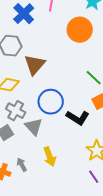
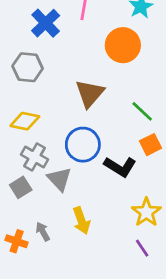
brown triangle: (35, 65) -> (90, 93), moved

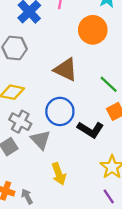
brown triangle: (90, 93) -> (66, 70), turned -45
gray arrow: (43, 232) -> (27, 196), moved

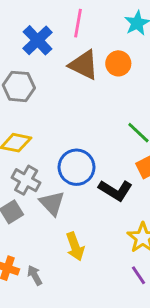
orange circle: (93, 30) -> (118, 63), size x0.7
brown triangle: (66, 70) -> (84, 65), moved

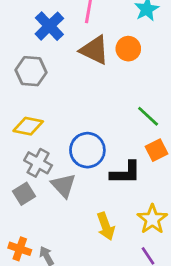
black L-shape: (115, 190) -> (125, 173), turned -32
yellow arrow: (75, 246) -> (106, 226), moved

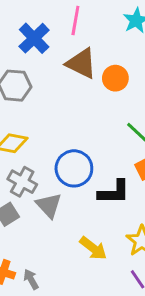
orange circle: (128, 49) -> (115, 78), moved
yellow arrow: (106, 226) -> (93, 248), turned -32

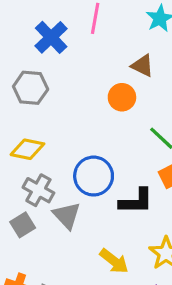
brown triangle: (81, 63) -> (142, 66), moved, size x0.7
orange circle: (115, 78) -> (122, 97), moved

